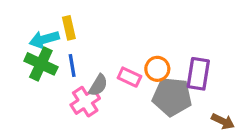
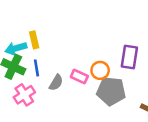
purple rectangle: (198, 74) -> (129, 57), moved
pink cross: (85, 102) -> (24, 95), moved

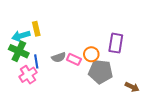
blue line: (37, 68) -> (36, 61), moved
gray semicircle: (56, 83) -> (59, 57), moved, turned 40

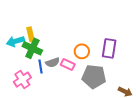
green cross: (19, 51) -> (32, 48), moved
orange circle: (91, 54) -> (82, 51), moved
blue line: (36, 61) -> (41, 66), moved

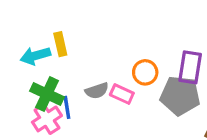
green cross: (32, 48) -> (47, 94), moved
blue line: (41, 66) -> (67, 107), moved
gray pentagon: (94, 77) -> (180, 96), moved

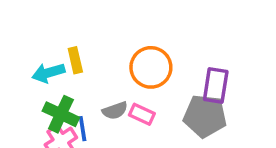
orange circle: (145, 72) -> (151, 67), moved, size x1.5

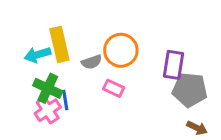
yellow rectangle: (75, 60) -> (59, 44), size x1.6
gray semicircle: (115, 111) -> (92, 62), moved
gray pentagon: (205, 116) -> (190, 90), moved

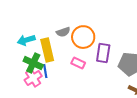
yellow rectangle: (59, 44) -> (47, 50), moved
gray semicircle: (92, 62) -> (63, 32), moved
purple rectangle: (174, 65) -> (103, 53), moved

